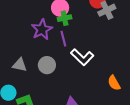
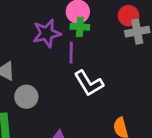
gray circle: (47, 65) -> (26, 97), moved

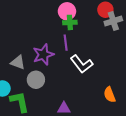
purple star: (47, 33) -> (43, 55), moved

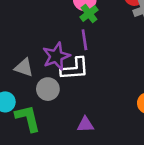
green cross: (70, 22) -> (89, 14), turned -32
white L-shape: (82, 64) -> (75, 69), moved, turned -55

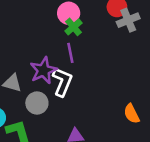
white L-shape: (75, 69) -> (62, 82), turned -60

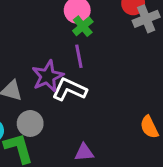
white L-shape: (62, 82) -> (69, 90), turned -88
gray circle: (37, 103) -> (30, 123), moved

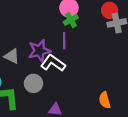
gray circle: (30, 123) -> (33, 83), moved

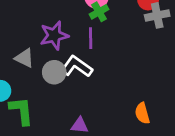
purple star: (39, 51) -> (54, 35), moved
gray circle: (33, 83) -> (54, 72), moved

